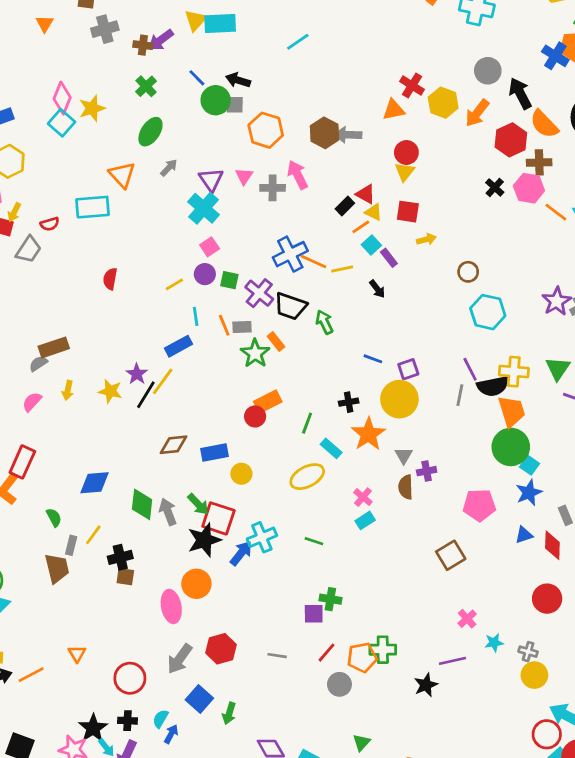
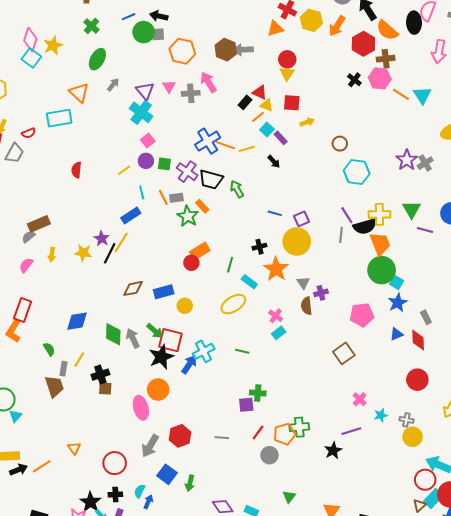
blue line: (197, 78) -> (128, 17), turned -64

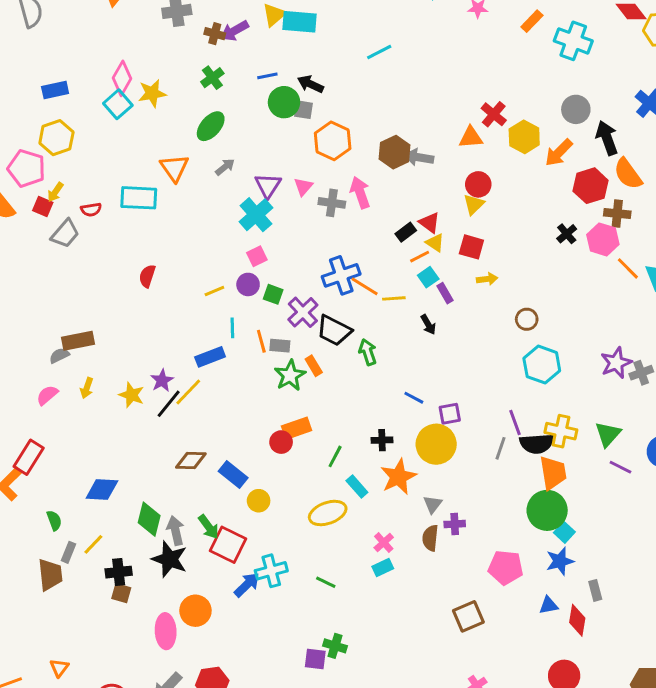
blue rectangle: (164, 292) -> (233, 475), turned 42
black star: (161, 357) -> (169, 559), moved, turned 30

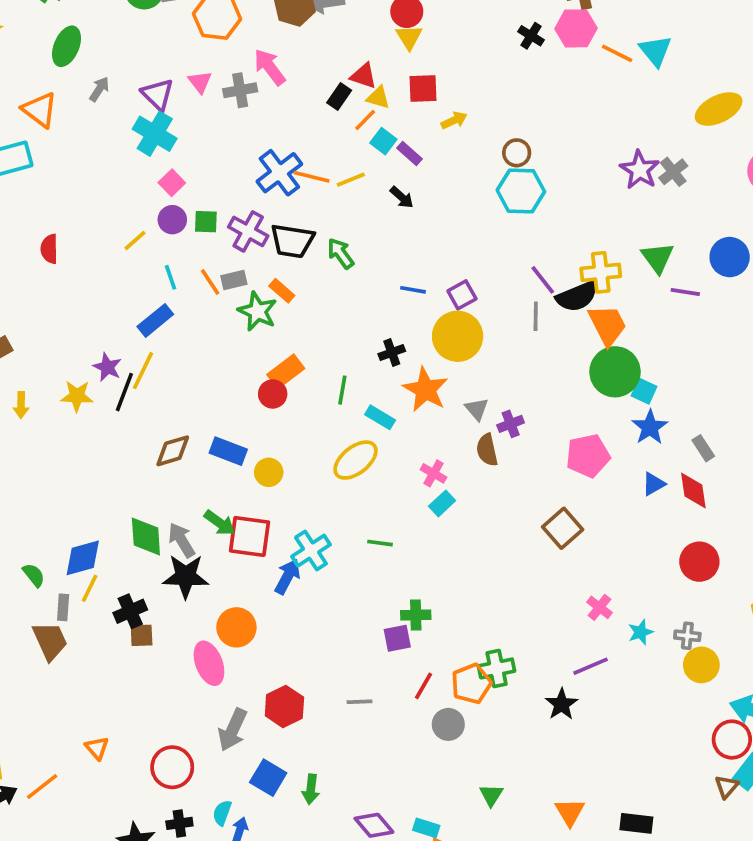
cyan hexagon: (542, 365) -> (521, 191), moved
blue diamond: (102, 489) -> (83, 558), moved

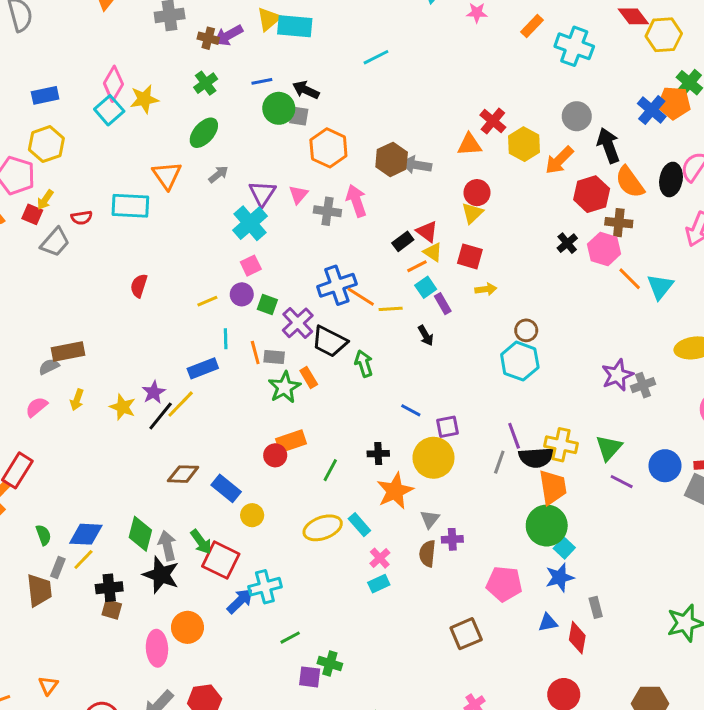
cyan rectangle: (380, 417) -> (359, 525), moved
green line: (380, 543) -> (290, 638), moved, turned -54

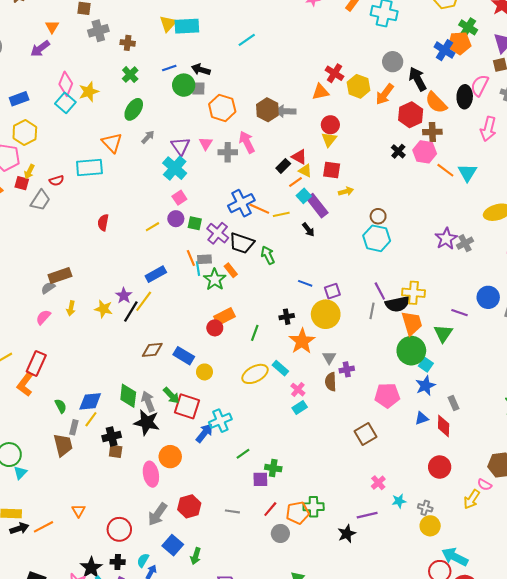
purple arrow: (228, 35) -> (40, 49), moved
purple rectangle: (443, 304) -> (317, 206), size x1.6
cyan line: (226, 339) -> (198, 269), moved
green triangle: (609, 448) -> (443, 333), moved

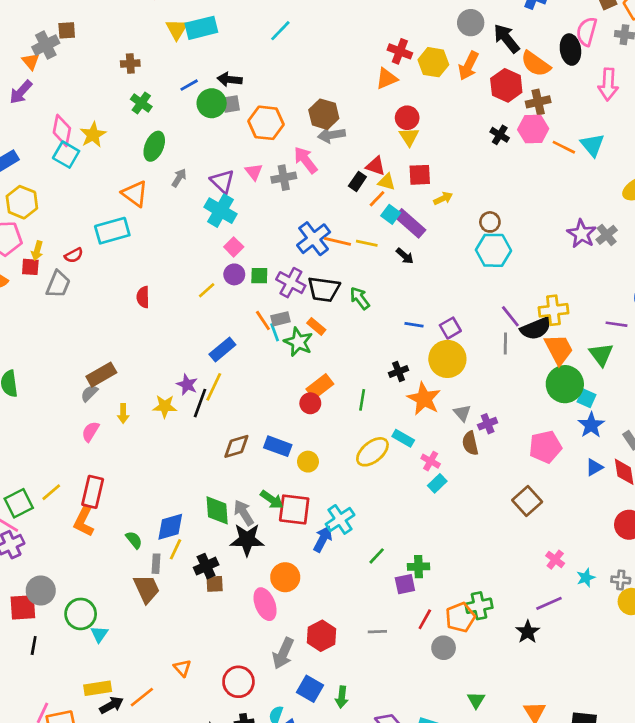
gray cross: (98, 31) -> (46, 45), moved
gray arrow: (285, 111) -> (332, 135), moved
yellow line: (281, 214) -> (367, 243), turned 35

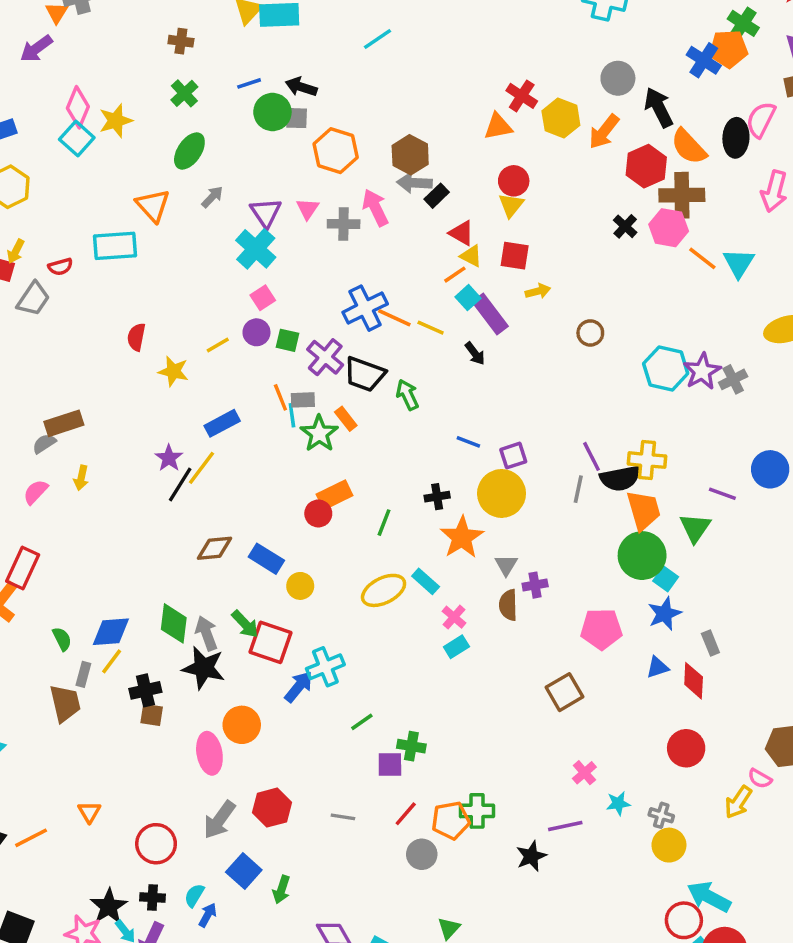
brown cross: (538, 102) -> (682, 195), size x1.4
black rectangle: (357, 181) -> (437, 196), moved
cyan hexagon: (493, 250) -> (666, 368), moved
yellow star: (165, 406) -> (173, 371), moved

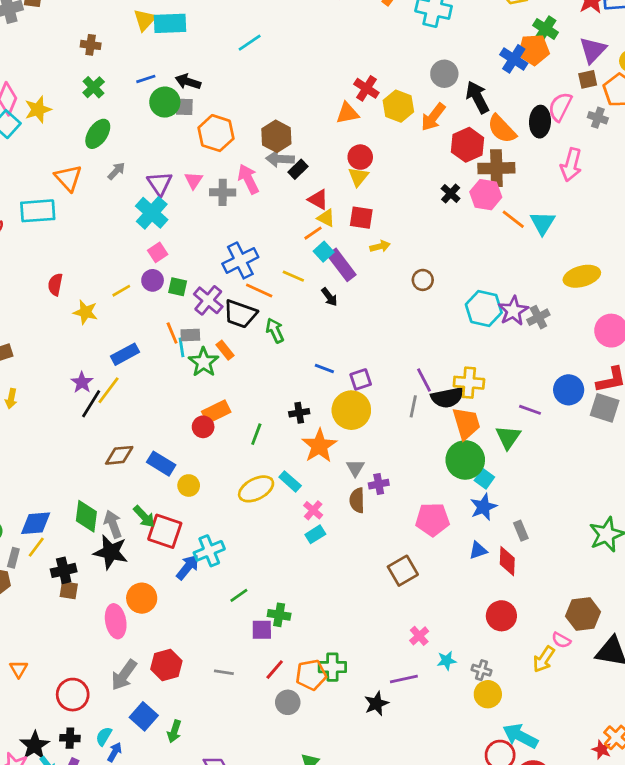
orange line: (394, 318) -> (259, 291), moved

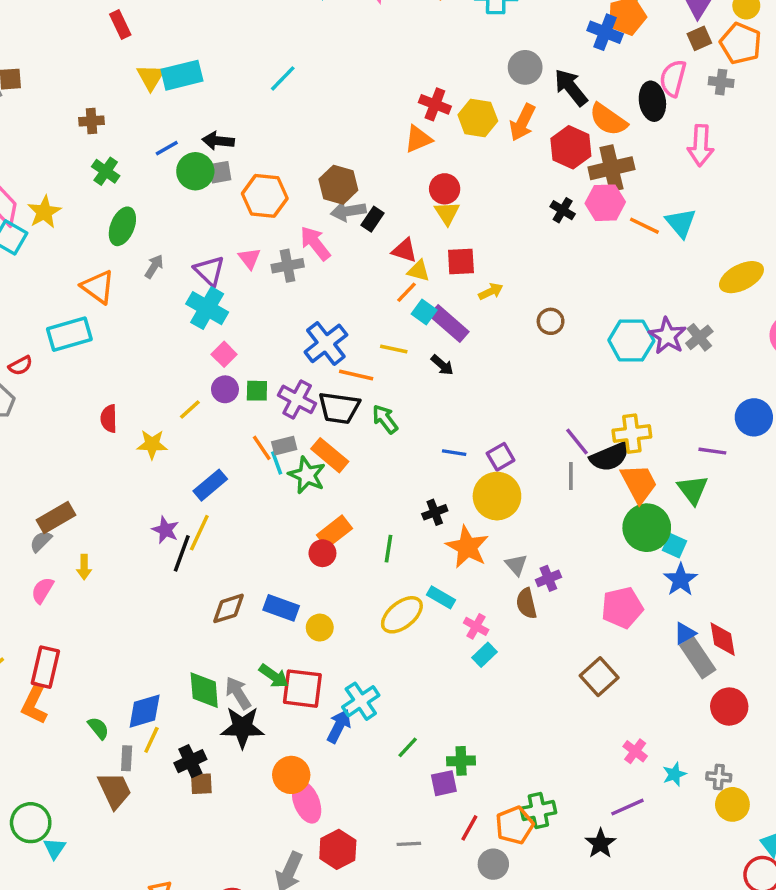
orange rectangle: (225, 350) -> (330, 455), size x1.5
gray rectangle: (521, 531) -> (698, 658), moved, size x1.6
pink ellipse: (116, 621) -> (307, 802), moved

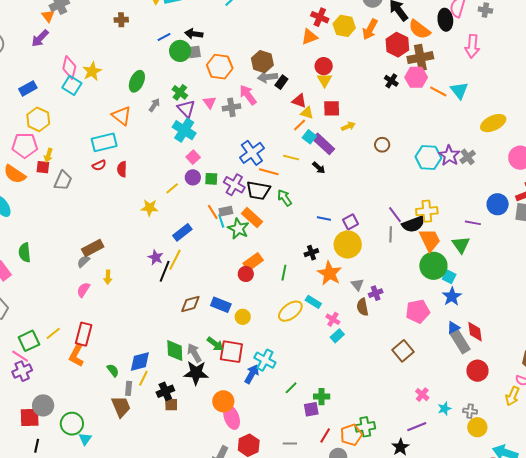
green cross: (106, 171) -> (180, 92), moved
red semicircle: (20, 366) -> (99, 165), moved
red semicircle: (109, 419) -> (122, 169), moved
cyan cross: (361, 701) -> (265, 360), turned -30

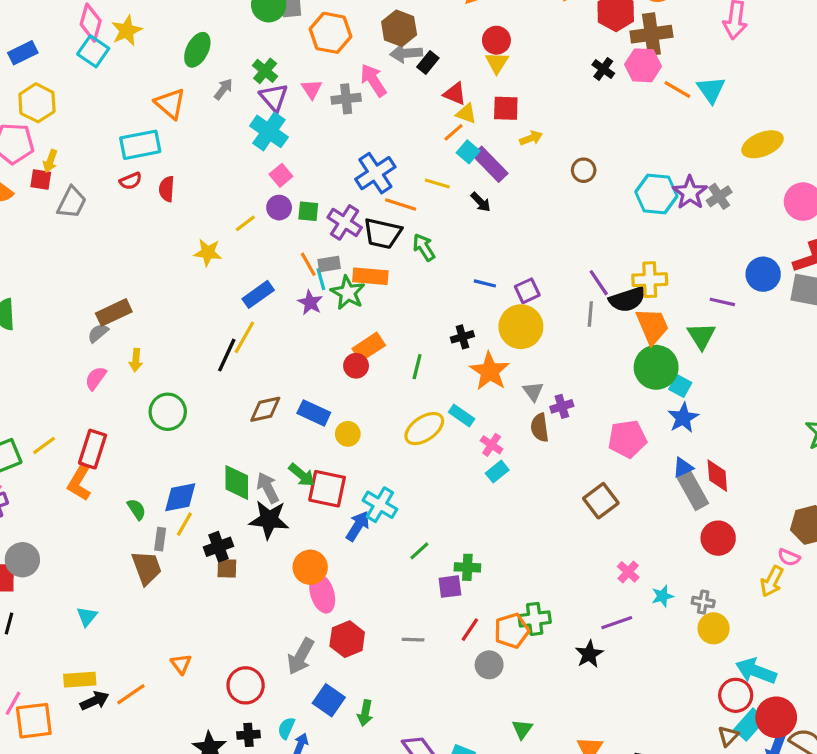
orange rectangle: (252, 218) -> (370, 276), turned -40
purple star: (156, 257) -> (310, 303), moved
green circle: (72, 424) -> (168, 412), moved

